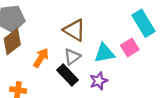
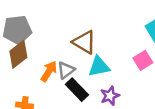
cyan triangle: (104, 53) -> (99, 66), moved
gray triangle: (72, 57) -> (66, 70), moved

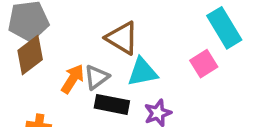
black rectangle: (77, 90) -> (112, 104), turned -35

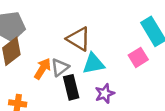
black rectangle: (112, 104) -> (71, 87), turned 65

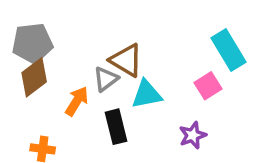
gray triangle: (60, 67) -> (106, 79), moved
purple star: (105, 94) -> (193, 135), moved

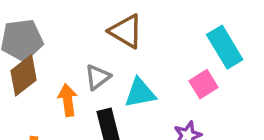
brown triangle: (126, 60) -> (126, 31), moved
orange arrow: (77, 101) -> (68, 100), turned -40

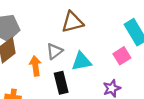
brown triangle: (126, 31) -> (72, 22), turned -45

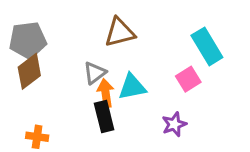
orange arrow: (35, 66) -> (106, 93), moved

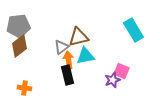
brown triangle: (120, 32) -> (78, 37), moved
pink square: (188, 79) -> (121, 71), moved, turned -35

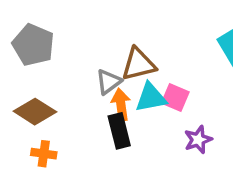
gray pentagon: (18, 26) -> (33, 45), turned 30
brown diamond: (19, 46) -> (35, 112), moved, turned 70
pink square: (121, 71) -> (175, 98), moved

